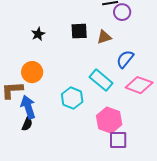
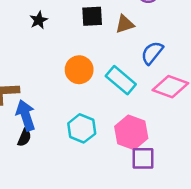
orange circle: (32, 72) -> (79, 70), moved
cyan hexagon: (72, 98) -> (82, 128), moved

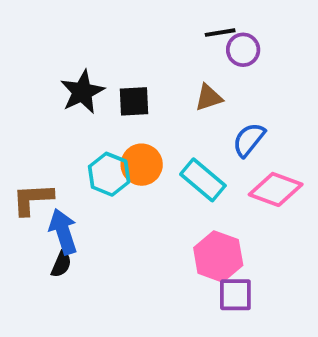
black square: (92, 16) -> (134, 101), moved
black star: (39, 20) -> (82, 92), size x1.6
cyan hexagon: (82, 128) -> (109, 174), moved

